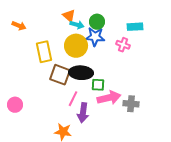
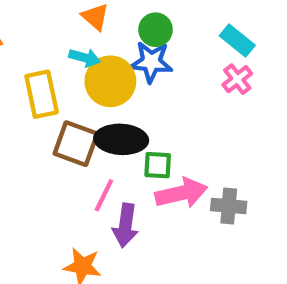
cyan arrow: (77, 25) -> (85, 58), moved
cyan rectangle: (135, 27) -> (237, 40), turned 42
pink cross: (123, 45) -> (237, 79), moved, turned 32

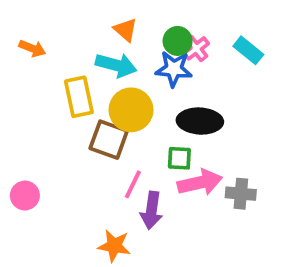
cyan arrow: (85, 58) -> (116, 65), size x1.5
pink cross: (237, 79) -> (196, 48), moved
yellow circle: (110, 81) -> (131, 110), moved
black ellipse: (121, 139) -> (200, 121), moved

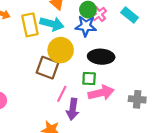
yellow rectangle: (79, 97) -> (30, 25), moved
gray cross: (241, 194) -> (137, 99), moved

